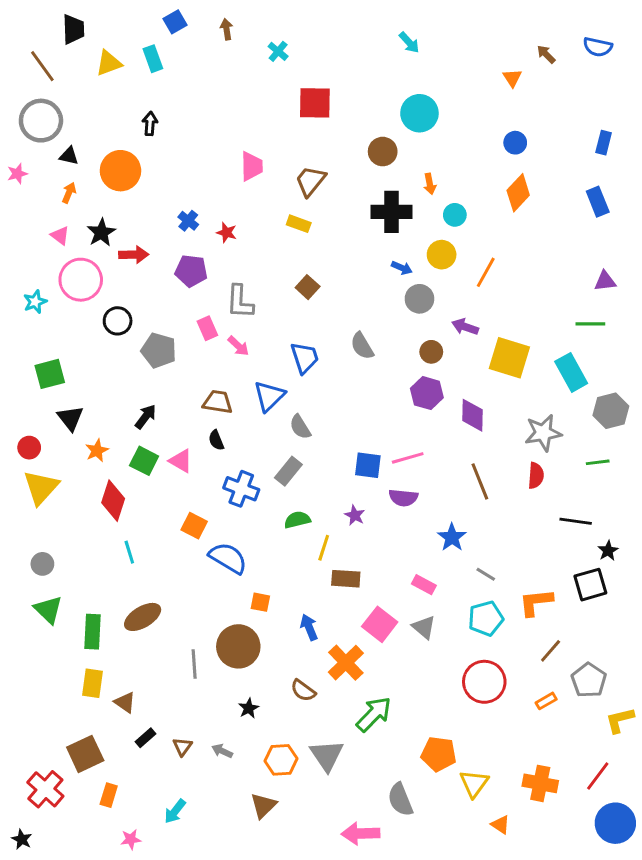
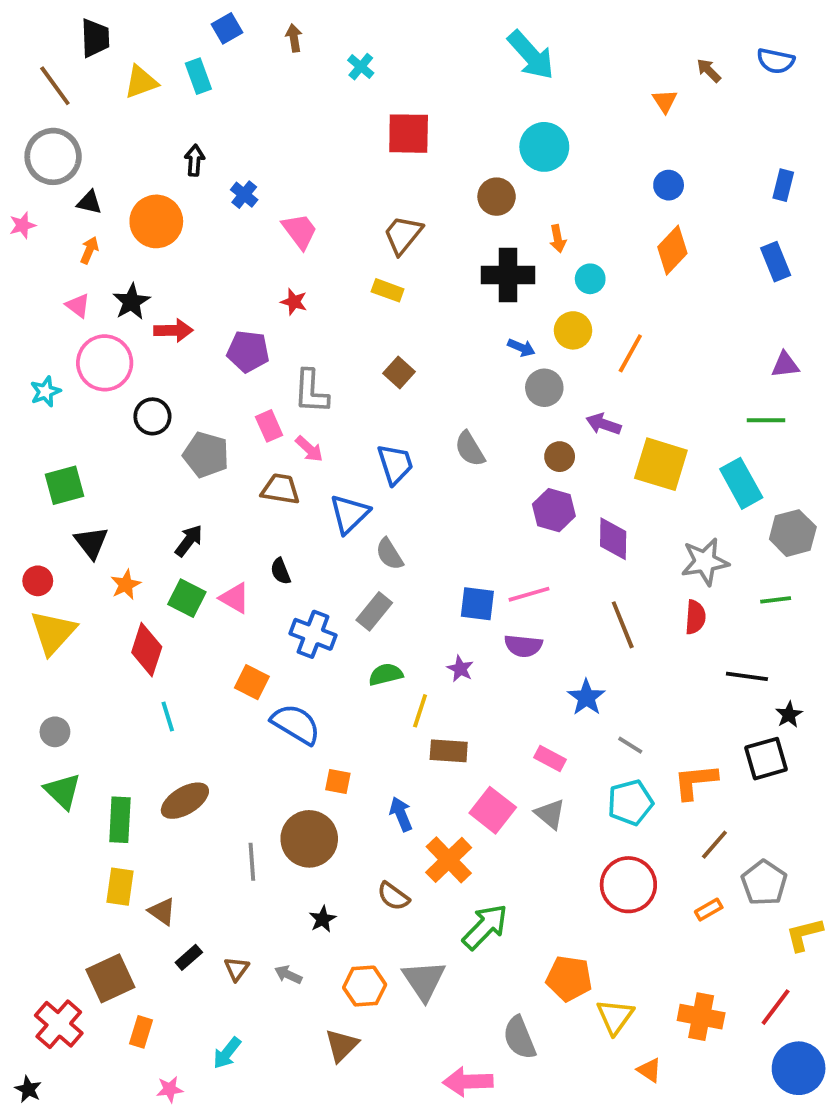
cyan arrow: (409, 43) -> (531, 55), size x1.8
pink trapezoid: (252, 166) -> (300, 231), moved, turned -36
blue cross: (188, 221) -> (244, 195), moved
brown trapezoid: (218, 402) -> (281, 489), moved

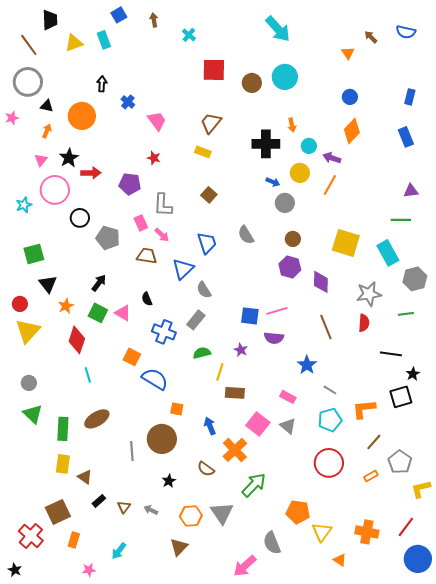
brown circle: (497, 197) -> (252, 83), moved
pink triangle: (78, 306) -> (41, 160), turned 32
purple arrow: (604, 424) -> (332, 158), moved
pink arrow: (468, 1082) -> (245, 566), turned -40

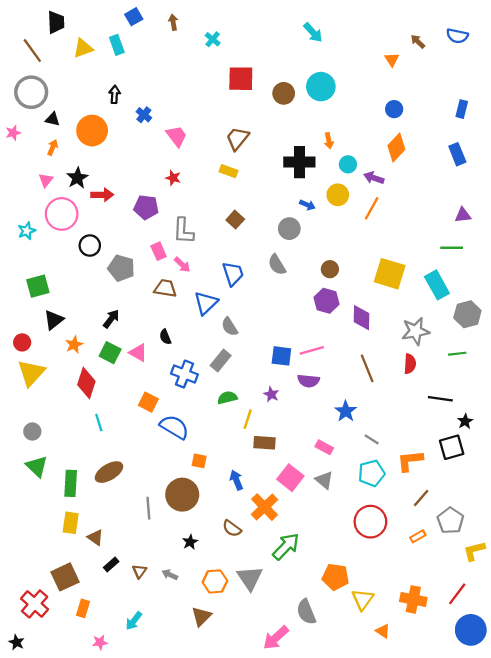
cyan arrow: (278, 29) -> (313, 32), size x0.7
gray circle: (285, 203) -> (289, 229), moved
black triangle: (48, 284) -> (54, 320), turned 30

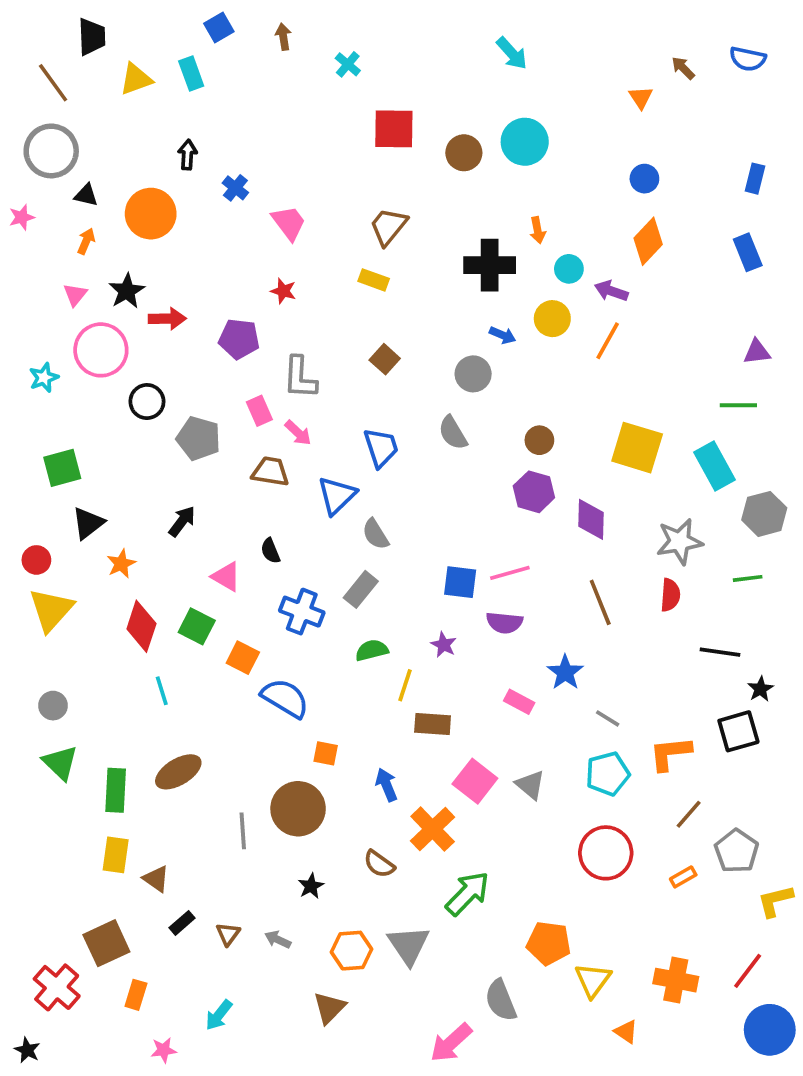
green square: (110, 353) -> (197, 626), moved
pink rectangle: (324, 447) -> (519, 702), moved

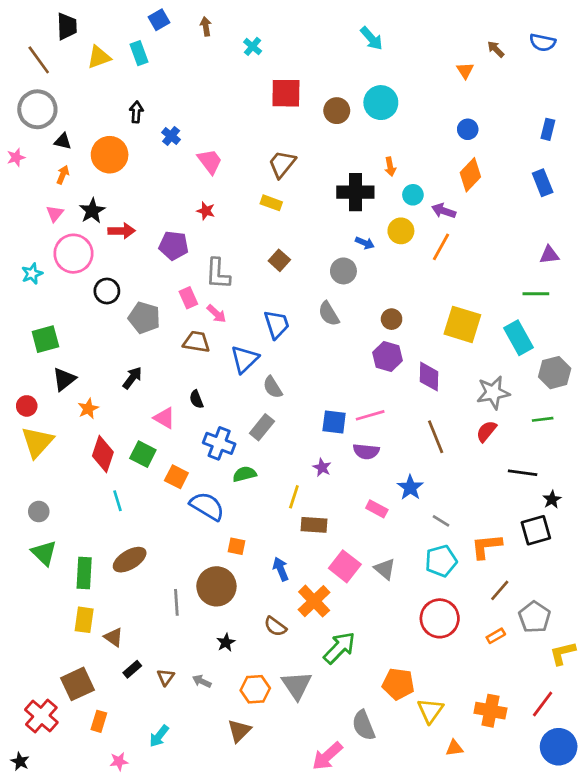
red semicircle: (670, 595) -> (486, 431), turned -145
green semicircle: (372, 650) -> (245, 474), moved
orange triangle: (626, 1032) -> (454, 748), turned -42

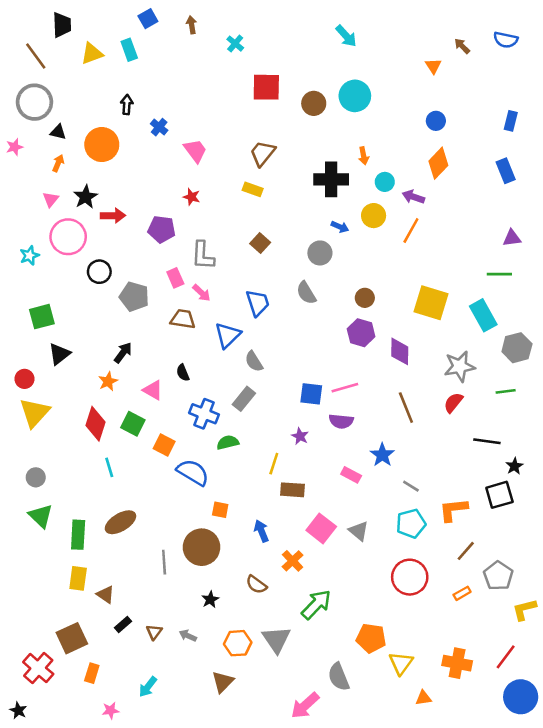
orange star: (88, 409) -> (108, 381), moved
orange cross: (314, 601) -> (293, 561), size x0.7

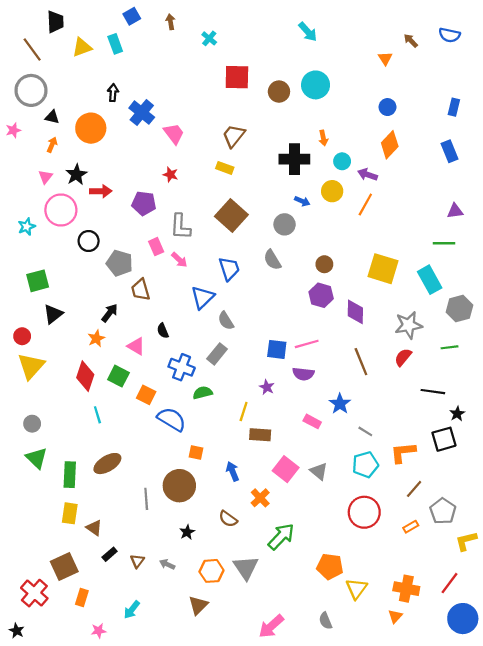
blue cross: (159, 127) -> (142, 113), size x1.6
brown square: (260, 243) -> (231, 216), size x1.8
brown trapezoid: (183, 319) -> (141, 290), moved, turned -115
gray semicircle: (339, 677) -> (325, 621), moved, size x0.7
orange triangle: (423, 698) -> (395, 616), moved, turned -40

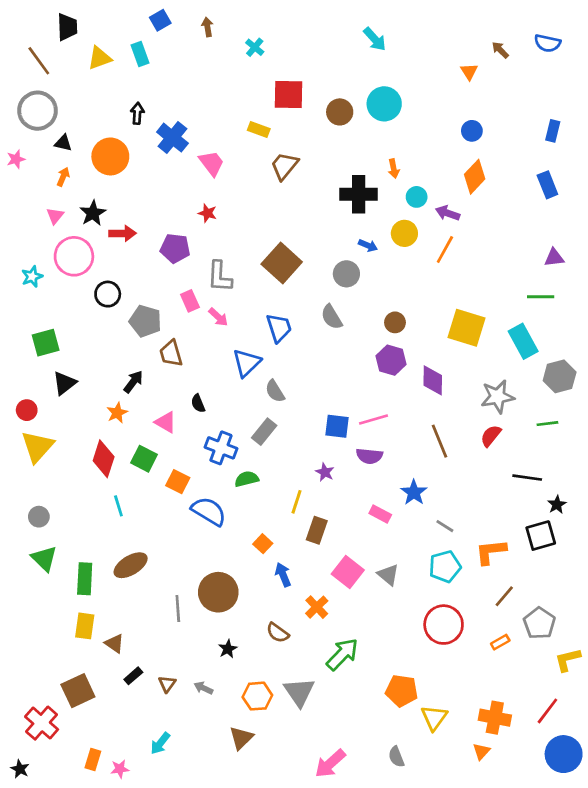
yellow rectangle: (225, 168) -> (259, 130), moved
brown rectangle: (260, 435) -> (317, 530), turned -75
orange square: (196, 452) -> (263, 544), moved, turned 32
orange rectangle: (82, 597) -> (93, 759), moved

